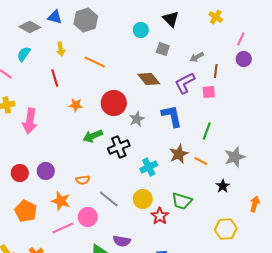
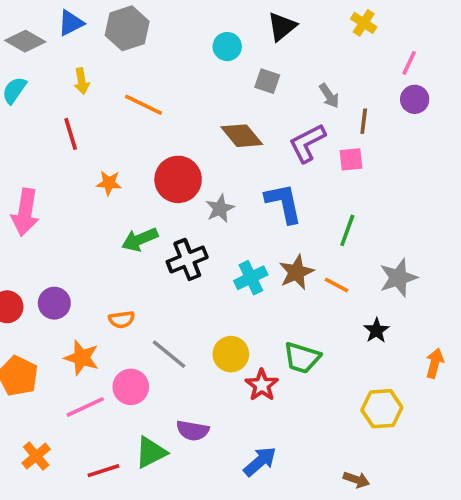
blue triangle: (55, 17) -> (71, 23), turned -42
black triangle: (171, 19) -> (282, 27), turned 36
gray arrow: (197, 57) -> (329, 96), turned -96
cyan cross: (149, 167) -> (251, 278), moved

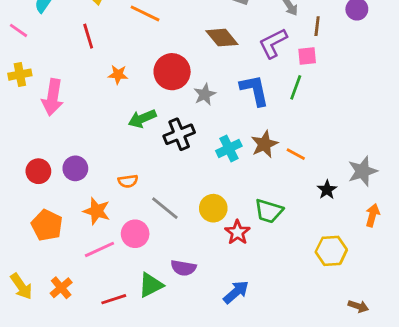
green line: (347, 230) -> (296, 87), moved
gray star: (398, 278) -> (363, 171), moved
brown arrow: (356, 480) -> (358, 306), moved

